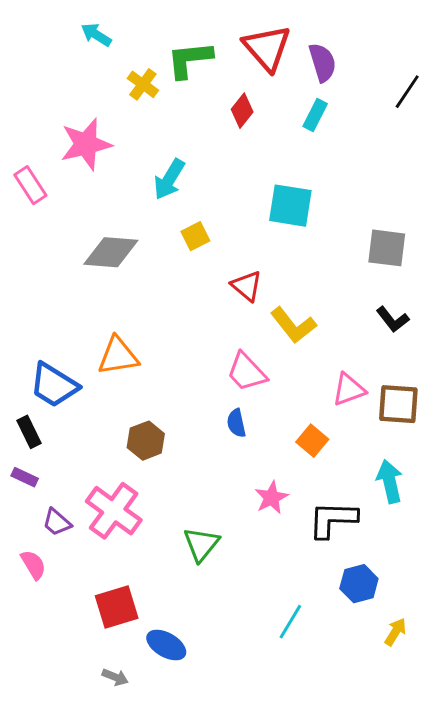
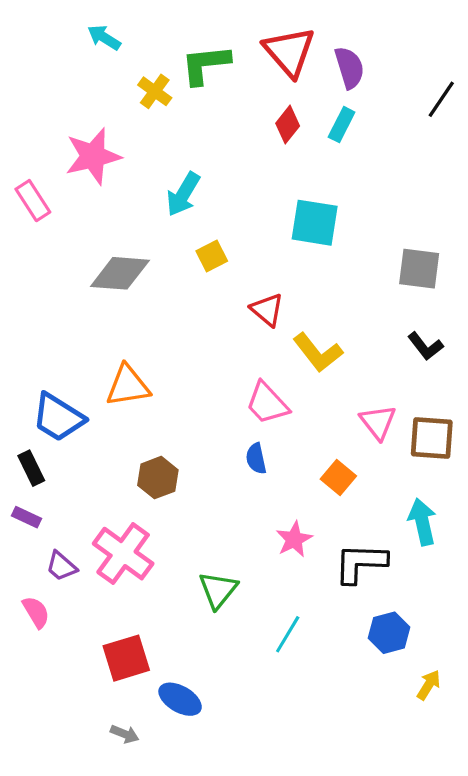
red diamond: (242, 111) -> (288, 125), moved
pink triangle: (349, 390) -> (378, 422), turned -48
cyan line: (290, 622) -> (288, 634), moved

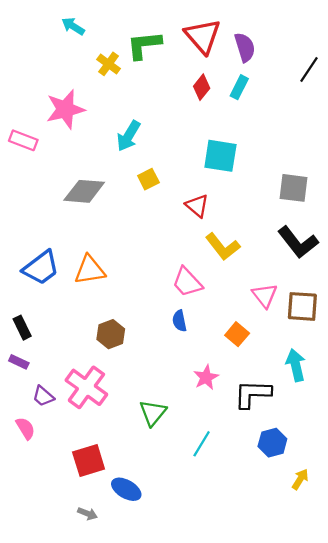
pink rectangle: (33, 201) -> (23, 140), turned -36
red triangle: (267, 310) -> (197, 206), moved
black L-shape: (425, 346) -> (298, 242), size x1.6
blue trapezoid: (58, 417) -> (41, 268), moved, turned -69

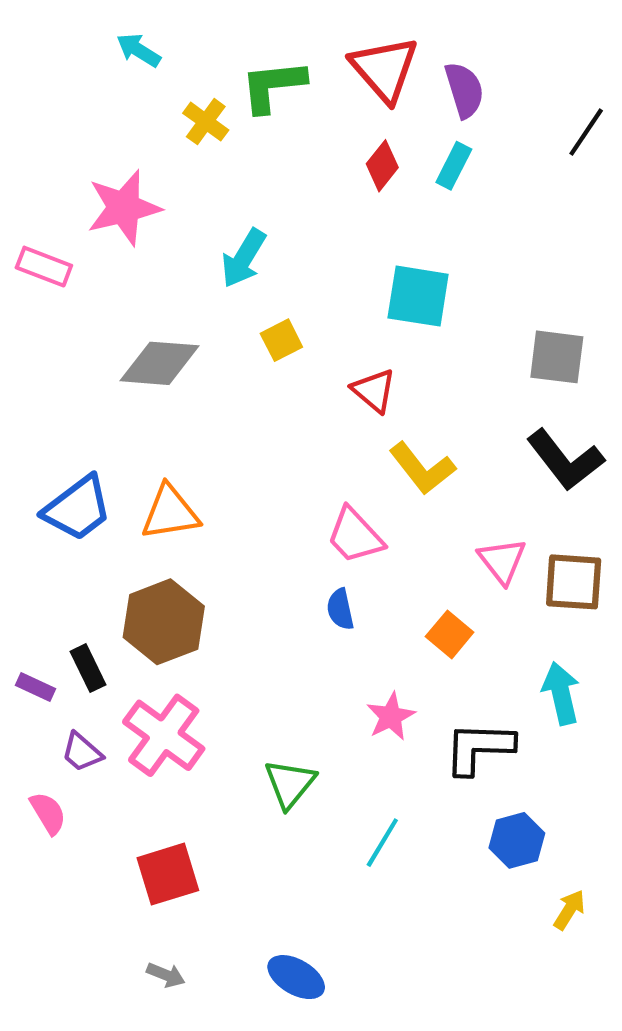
black rectangle: (22, 328) -> (88, 668), moved
brown hexagon: (111, 334) -> (164, 622), moved, size x1.5
blue ellipse: (126, 489) -> (296, 977), moved

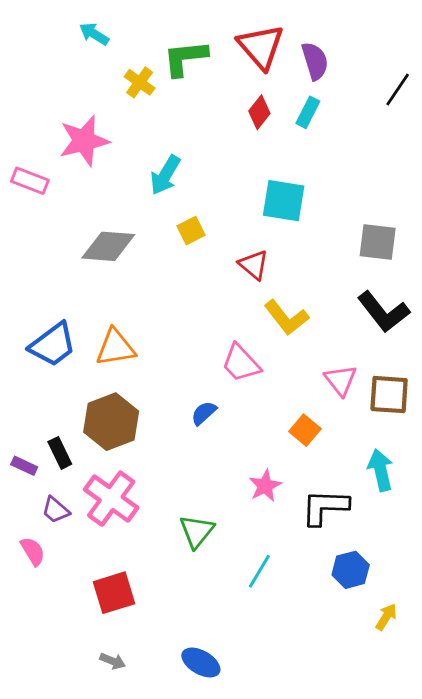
blue semicircle: (340, 609) -> (204, 413), moved, turned 60

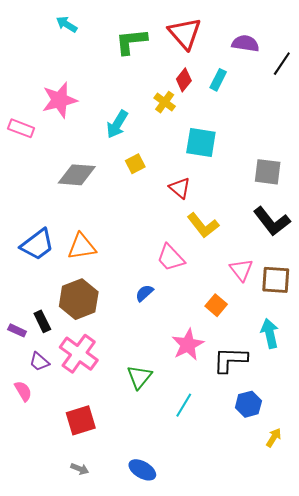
purple semicircle: (315, 61) -> (245, 43), moved, turned -64
yellow cross: (140, 82) -> (165, 102), moved
pink star: (265, 486) -> (188, 345), size x1.4

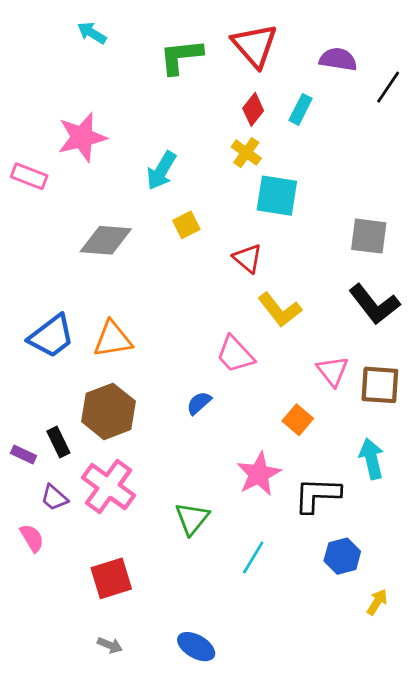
yellow cross: (165, 102) -> (246, 153), moved

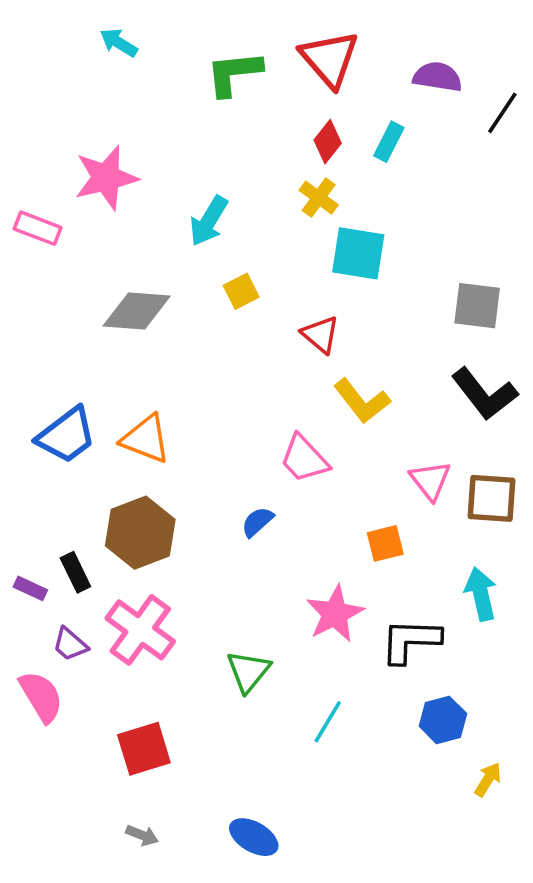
orange triangle: (113, 339) -> (146, 439), turned 30
orange square: (298, 420) -> (385, 543), turned 36
pink semicircle: (32, 538) -> (41, 697), size x1.4

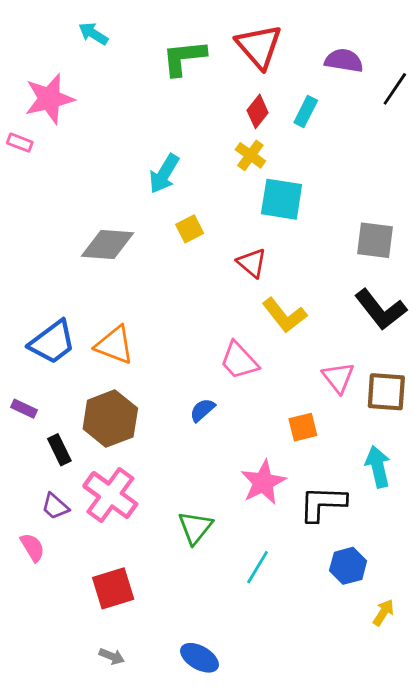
pink star: (106, 178) -> (49, 99), moved
pink rectangle: (38, 228) -> (20, 143), moved, size x0.7
purple rectangle: (30, 588) -> (24, 409), moved
pink semicircle: (41, 697) -> (32, 547), size x0.7

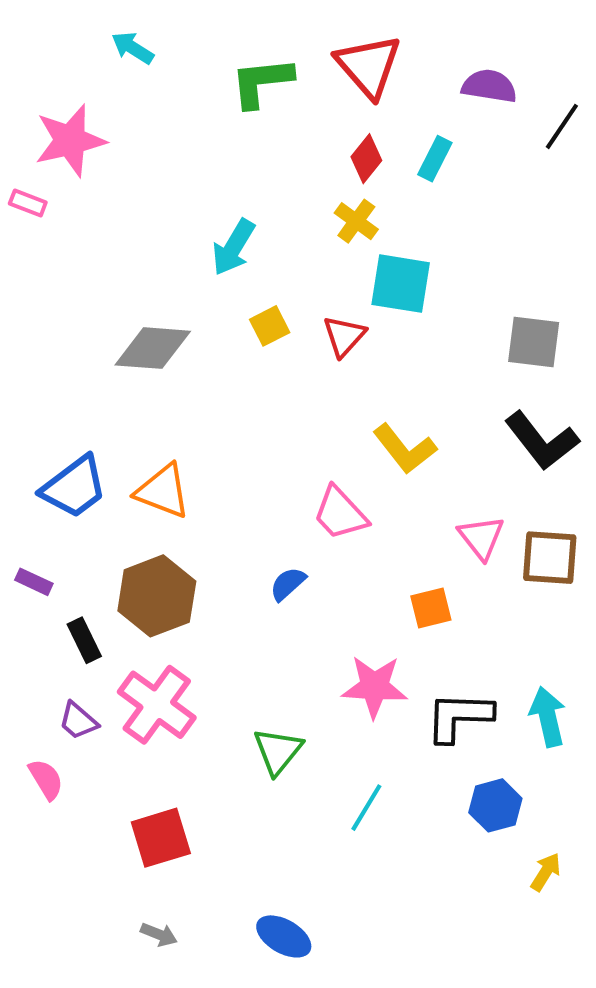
red triangle: (252, 263) -> (344, 336), moved, turned 32
cyan arrow: (378, 467) -> (548, 717), moved
pink star: (263, 482) -> (374, 687), turned 30

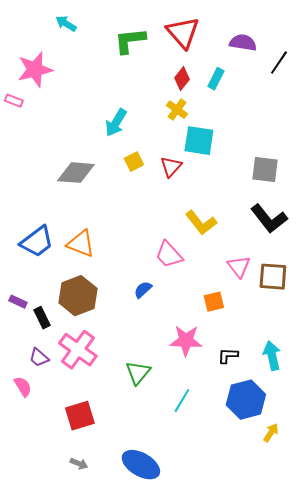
purple rectangle: (34, 582) -> (18, 302), moved
black L-shape: (459, 717) -> (228, 356), size x0.6
blue hexagon: (495, 805) -> (246, 400), size x1.5
blue ellipse: (284, 936) -> (141, 465), size x1.4

